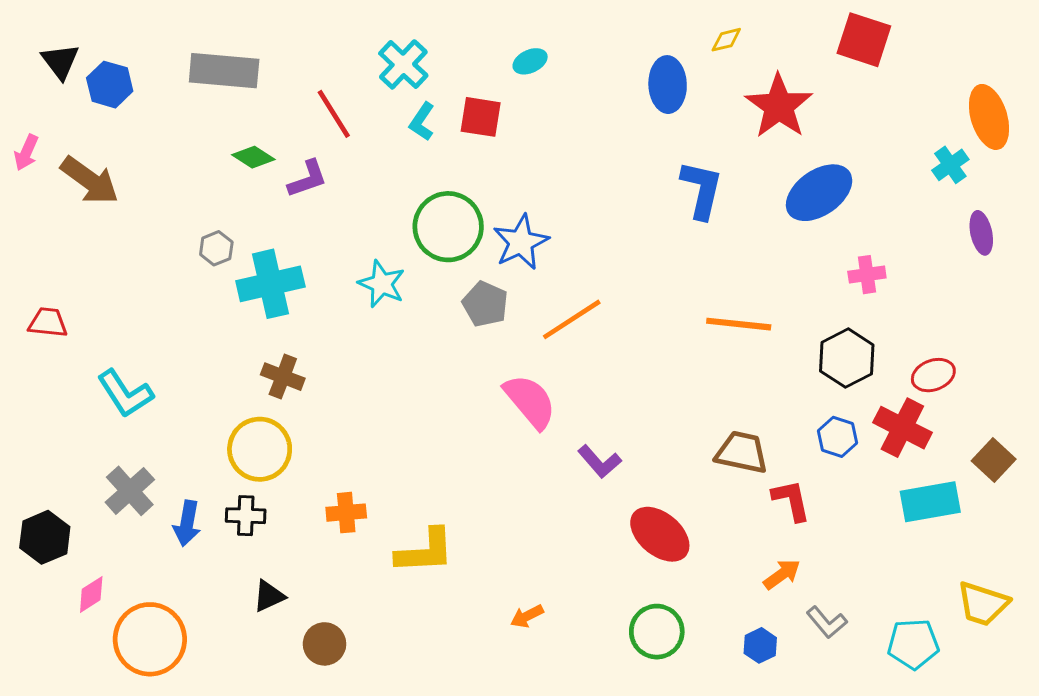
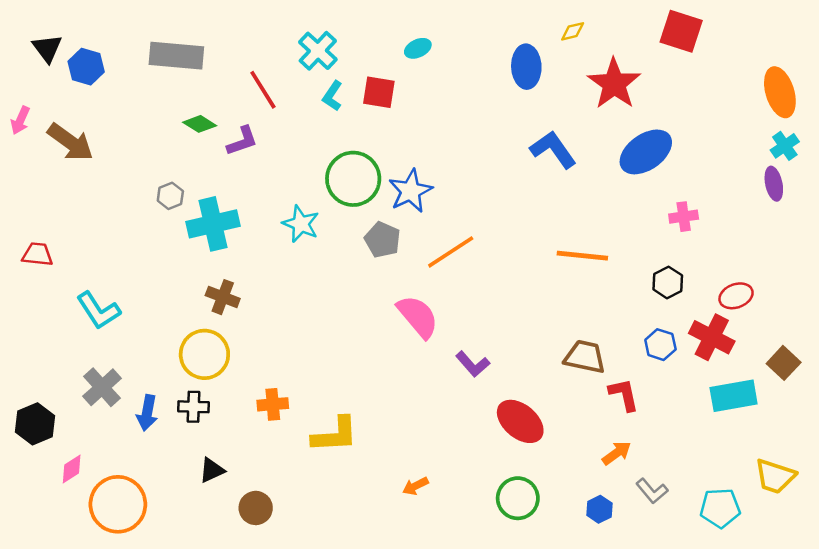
cyan cross: (950, 165) -> (785, 146), moved
blue L-shape: (702, 190) -> (553, 150), turned -48
black hexagon: (847, 358) -> (668, 282), size x0.7

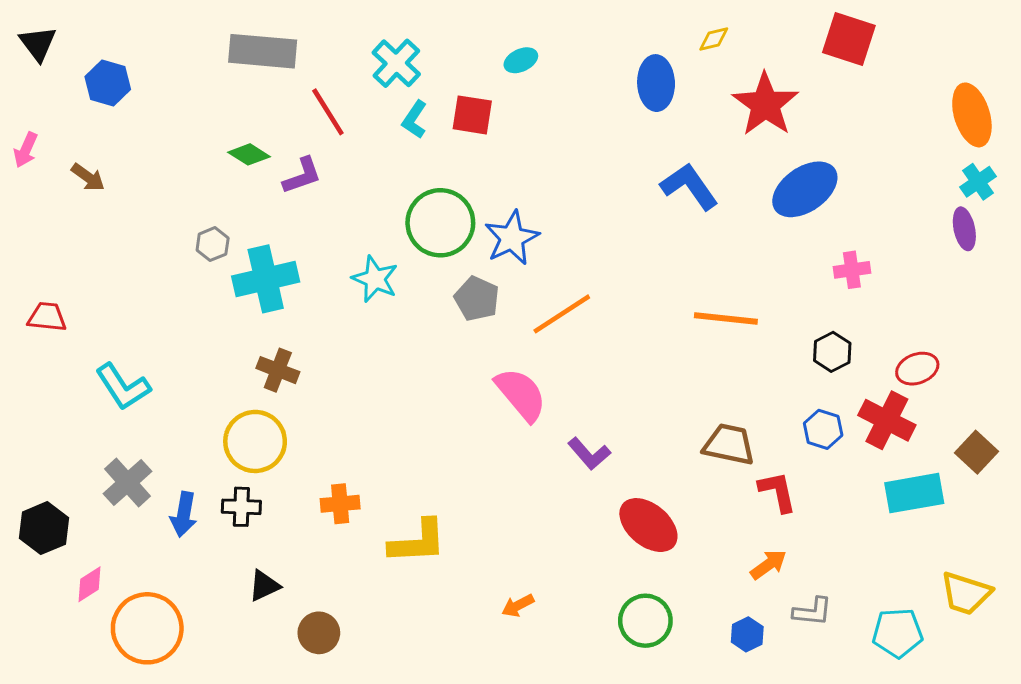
black triangle: (47, 48) -> (38, 44), moved
gray rectangle: (176, 56) -> (263, 51), moved
brown arrow: (70, 142) -> (88, 177), size x0.6
gray L-shape: (652, 491) -> (812, 612), turned -44

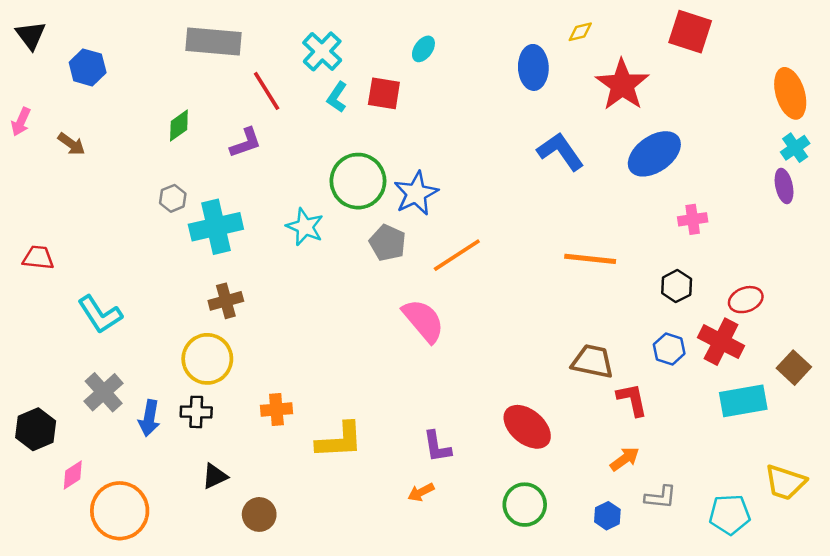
cyan ellipse: (521, 60) -> (423, 49), turned -30
green diamond: (249, 154) -> (179, 125), moved, turned -68
brown cross: (278, 370) -> (226, 301), turned -36
purple L-shape: (589, 454) -> (437, 447), moved, turned 32

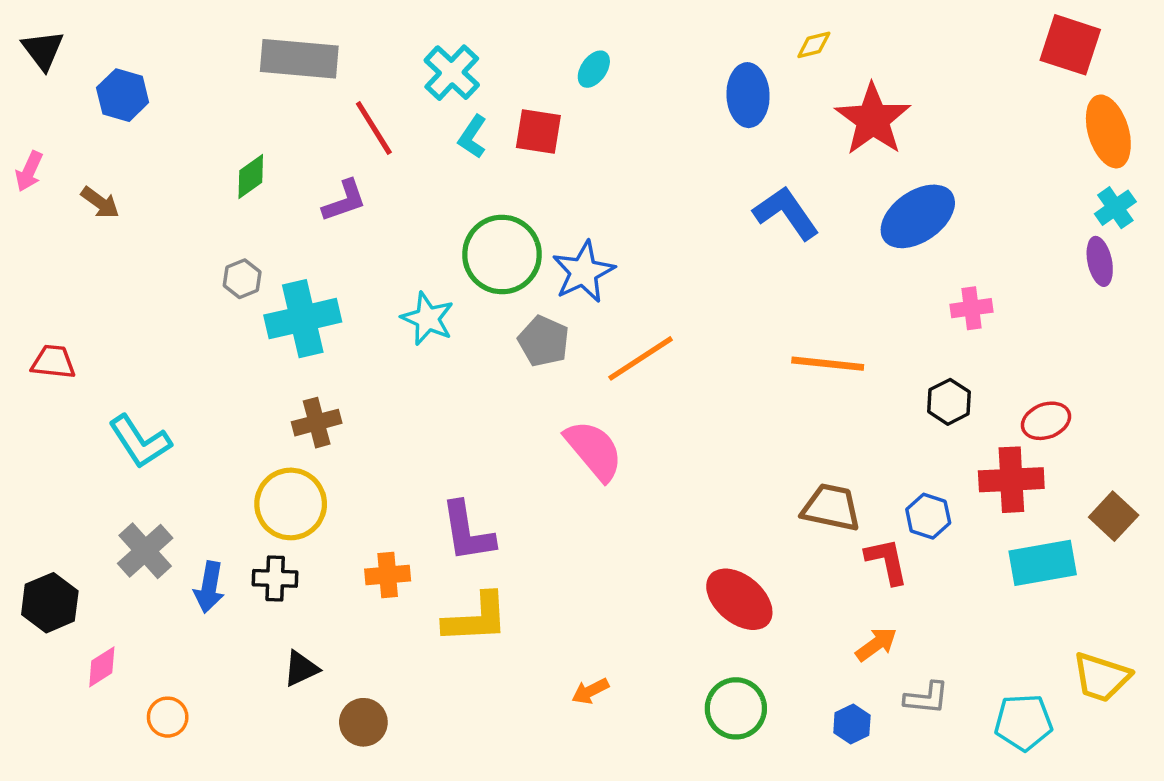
red square: (690, 32) -> (1070, 45), moved
red cross: (721, 342) -> (1011, 480), turned -30
blue hexagon: (669, 349) -> (928, 516), moved
purple L-shape: (437, 447) -> (467, 532), moved, size x1.4
orange circle: (120, 511) -> (168, 717), size x0.5

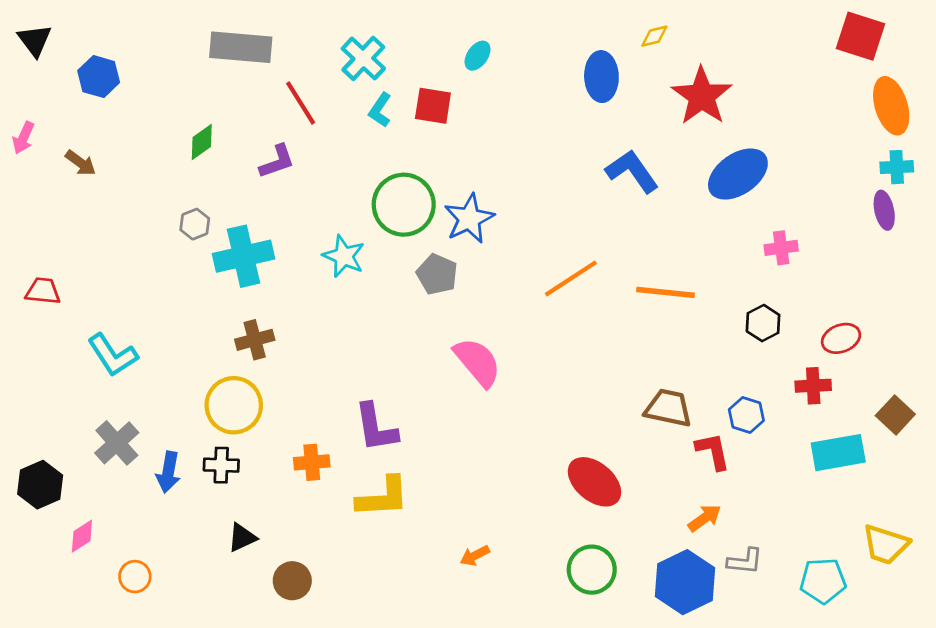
cyan cross: (1115, 208) -> (897, 167), turned 32
orange line: (641, 358) -> (571, 278), moved
red cross: (1011, 480) -> (813, 386), size x0.7
blue hexagon: (852, 724) -> (685, 582), size x2.0

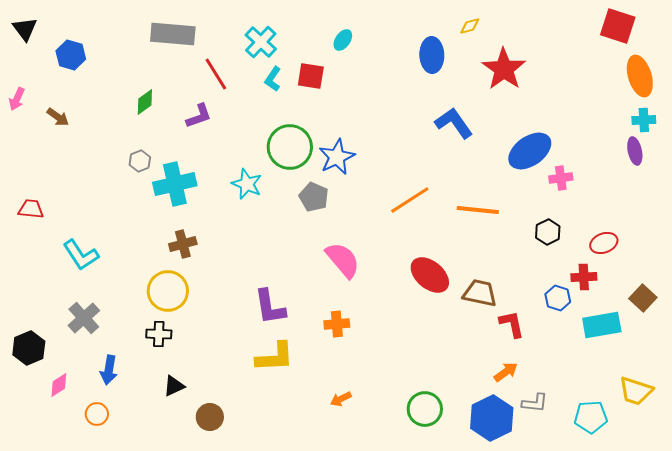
blue ellipse: (738, 174) -> (530, 151), moved
blue hexagon: (746, 415) -> (558, 298), moved
orange cross: (312, 462) -> (337, 324), moved
blue arrow: (168, 472) -> (109, 370), moved
red ellipse: (594, 482) -> (430, 275), moved

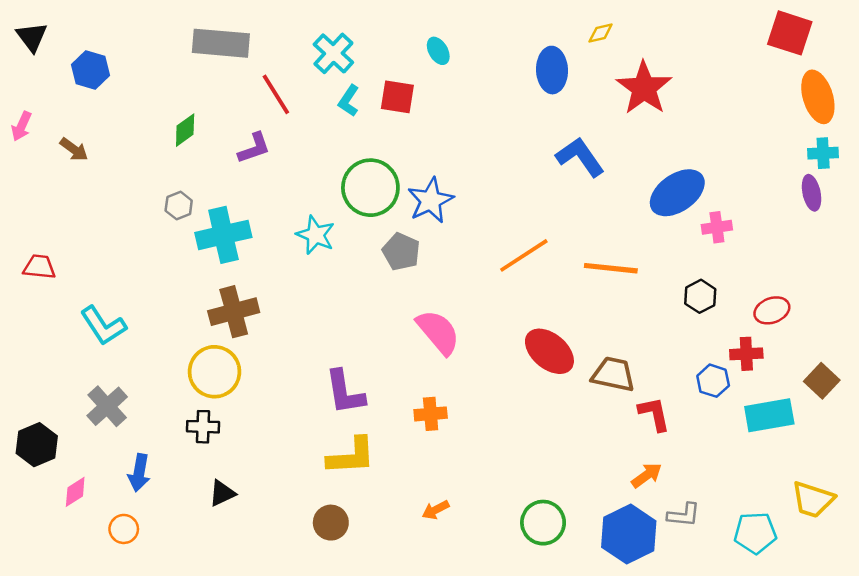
cyan ellipse: (343, 40) -> (438, 51), turned -65
brown cross: (183, 244) -> (234, 312), size x1.4
brown circle: (210, 417) -> (331, 523), moved

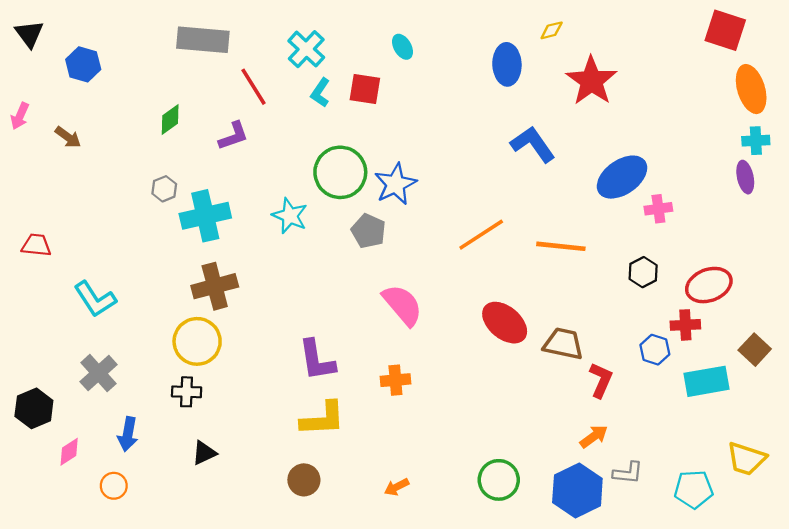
red ellipse: (772, 310) -> (709, 285), size x1.4
red L-shape: (654, 414) -> (601, 380), turned 36
orange arrow: (436, 510) -> (397, 487), moved

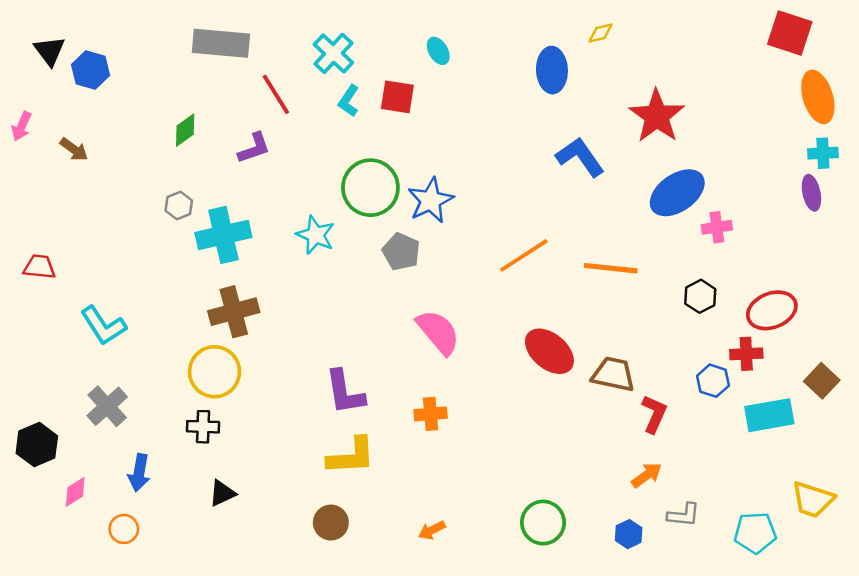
black triangle: (29, 34) -> (50, 51), moved
red star: (591, 81) -> (657, 116), moved
blue hexagon: (577, 490) -> (629, 534), size x0.5

